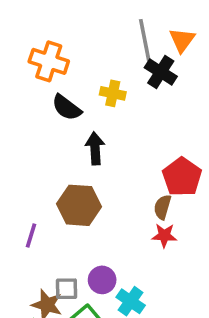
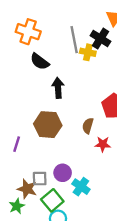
gray line: (145, 40) -> (74, 40), moved
yellow cross: (113, 93) -> (88, 52), moved
brown semicircle: (162, 207) -> (88, 126), moved

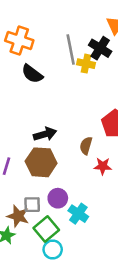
black arrow: (58, 88) -> (45, 134), moved, turned 78
brown hexagon: (48, 125) -> (41, 162), moved

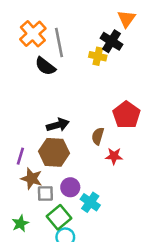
orange cross: (19, 41) -> (33, 34), turned 30
gray line: (71, 49) -> (59, 43), moved
brown star: (18, 216) -> (32, 179), moved

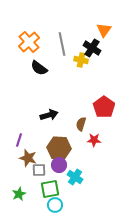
gray line: (59, 43) -> (62, 44), moved
brown hexagon: (54, 152) -> (59, 148), moved
green square: (59, 217) -> (50, 189), turned 30

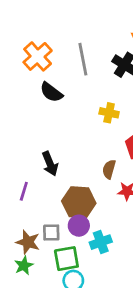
yellow cross: (81, 60) -> (109, 113), moved
black arrow: (49, 115) -> (50, 164), moved, turned 84
brown star: (28, 158) -> (28, 242), moved
cyan cross: (75, 177) -> (101, 242), turned 35

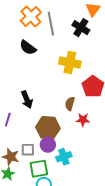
orange cross: (38, 56) -> (31, 17), moved
yellow cross: (109, 113) -> (70, 63), size x1.5

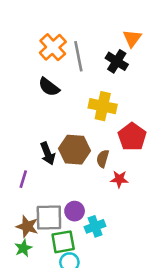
brown hexagon: (48, 128) -> (75, 150), moved
gray square: (28, 150) -> (49, 217), size x1.6

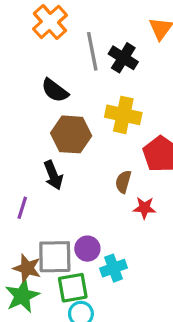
orange cross: (53, 47) -> (50, 22), moved
black cross: (117, 61) -> (123, 58), moved
brown hexagon: (75, 150) -> (71, 134), moved
green star: (23, 248) -> (22, 296), size x1.5

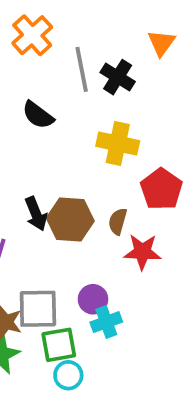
brown hexagon: (71, 134) -> (70, 219), moved
red star: (144, 208) -> (142, 252), size x1.4
purple circle: (87, 249) -> (93, 299), moved

